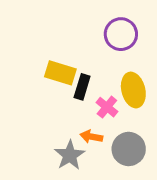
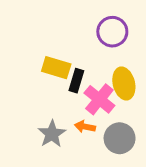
pink cross: (107, 107) -> (99, 99), size x1.5
gray star: (70, 155) -> (52, 134), moved

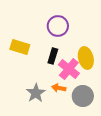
purple circle: (112, 32) -> (58, 26), moved
yellow rectangle: (56, 68) -> (20, 47), moved

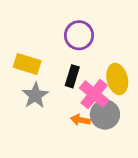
gray star: (36, 93) -> (35, 95), moved
gray circle: (83, 96) -> (105, 115), moved

